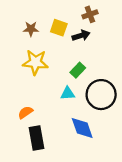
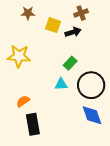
brown star: (31, 29) -> (28, 13), moved
yellow star: (35, 62) -> (19, 56), moved
blue diamond: (82, 128) -> (92, 115), moved

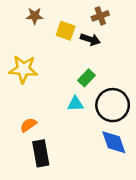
black arrow: (73, 32) -> (90, 39), turned 35

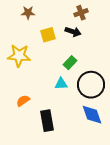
yellow square: (66, 31) -> (48, 35), moved, turned -35
black rectangle: (41, 153) -> (47, 121), moved

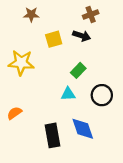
black circle: (91, 85) -> (102, 95), size x0.7
orange semicircle: (23, 101) -> (14, 113), moved
blue diamond: (92, 115) -> (83, 129), moved

